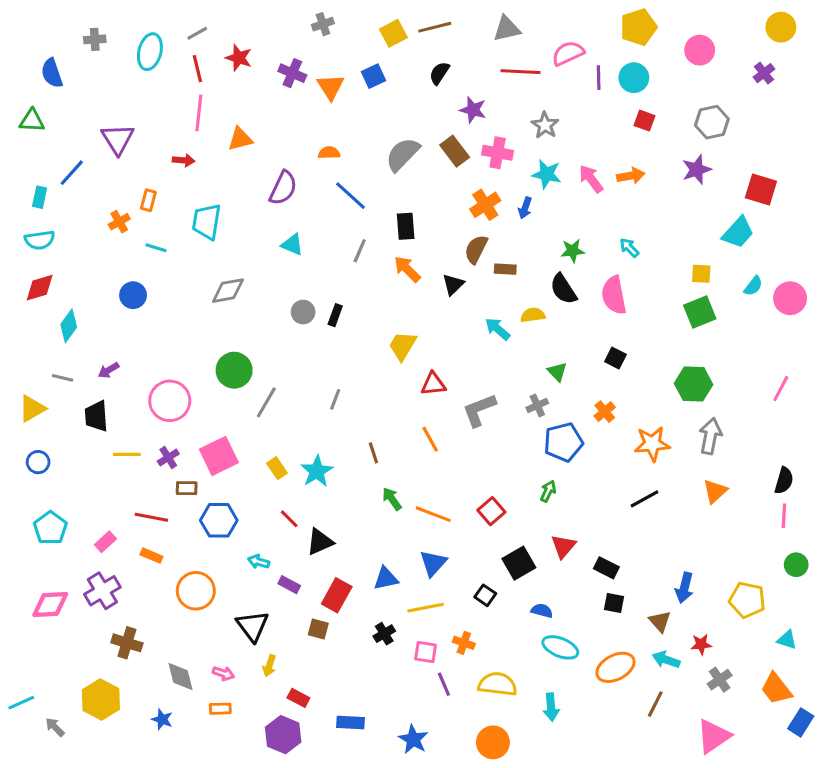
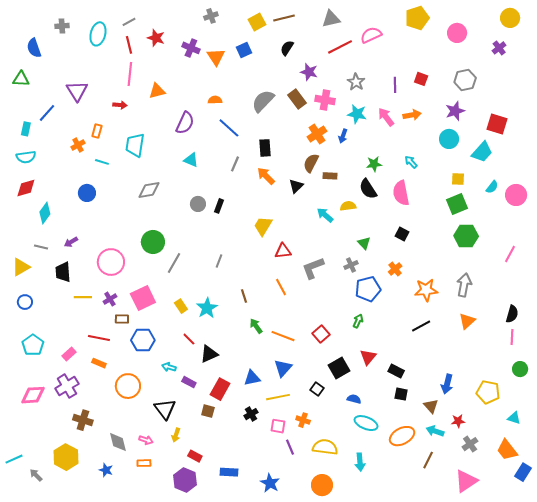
red line: (521, 72) -> (340, 47), turned -30
purple line: (599, 78) -> (395, 85), moved
cyan circle: (634, 78) -> (449, 139), moved
green hexagon: (694, 384) -> (466, 236), moved

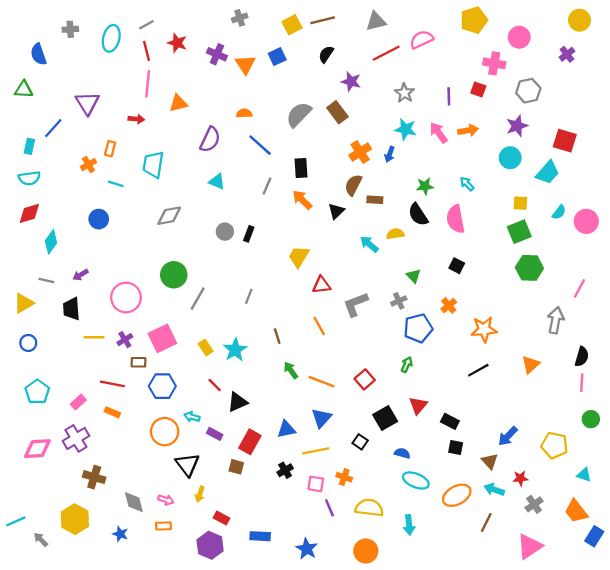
pink cross: (325, 100) -> (494, 63), moved
gray arrow: (464, 285) -> (556, 320), moved
blue arrow: (447, 384) -> (508, 436), turned 30
orange circle: (128, 386) -> (165, 432), moved

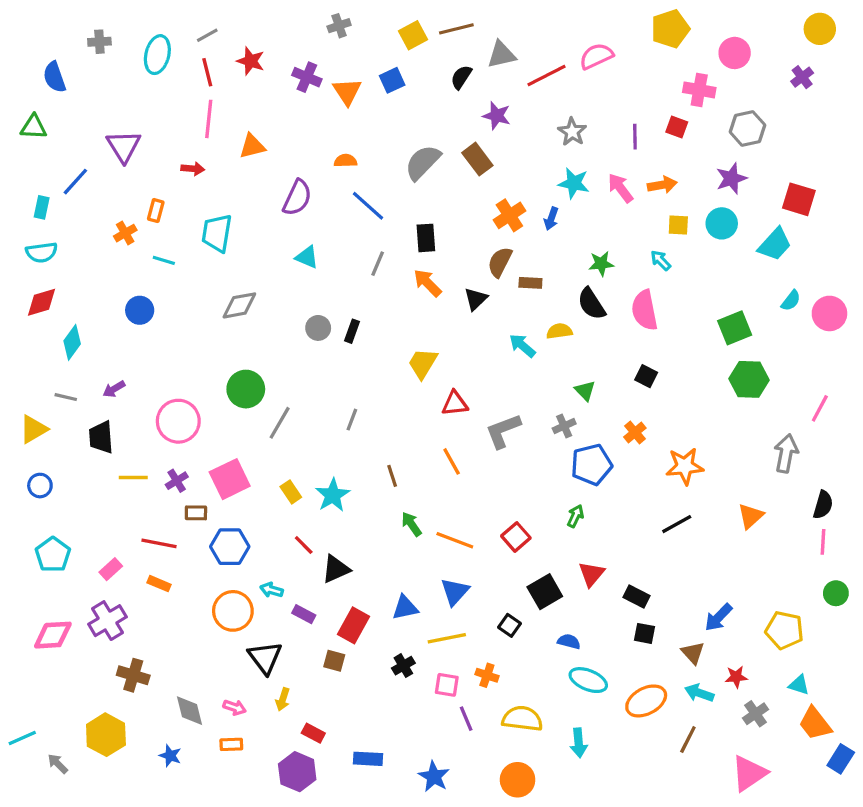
gray triangle: (376, 21) -> (501, 55), moved
yellow square: (520, 203) -> (678, 225), moved
cyan triangle: (584, 475) -> (799, 685), moved

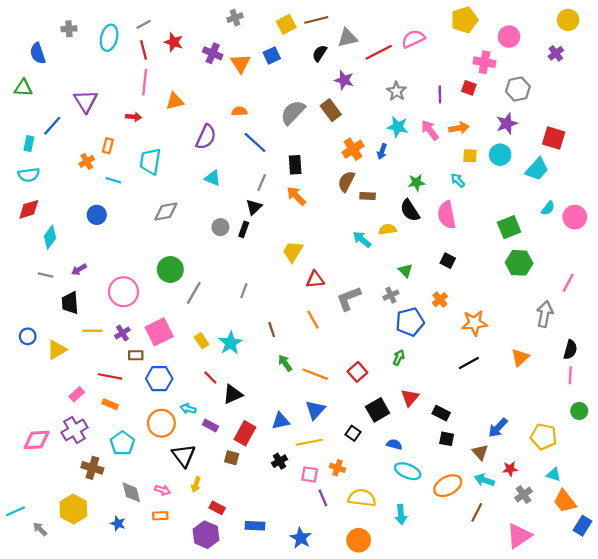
black triangle: (476, 299) -> (254, 207), moved
yellow triangle: (34, 429) -> (57, 350), moved
cyan pentagon: (53, 555) -> (122, 443), moved

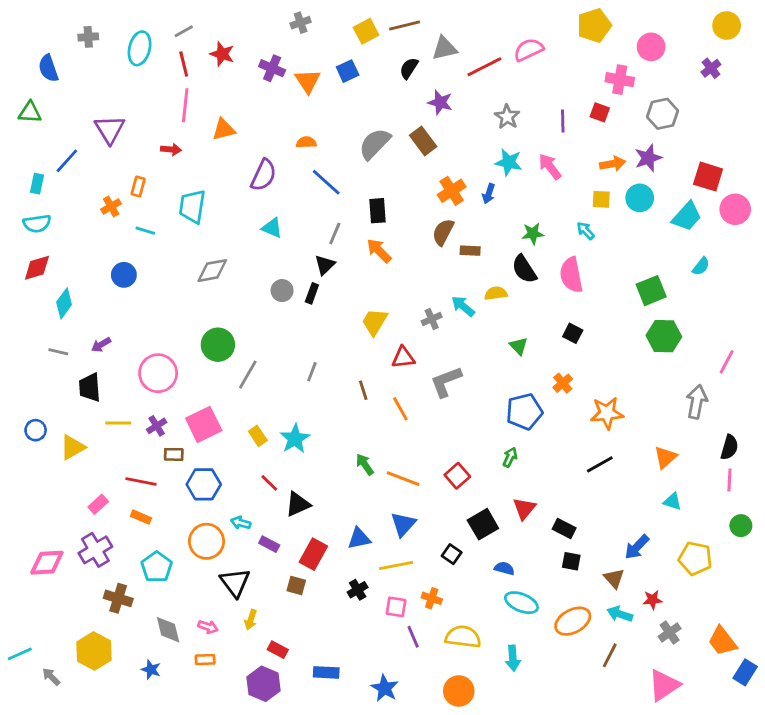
orange arrow: (459, 128) -> (613, 164), moved
pink circle: (575, 217) -> (735, 209), moved
gray cross: (391, 295) -> (432, 319), moved
brown line: (272, 330) -> (363, 390), moved
cyan triangle: (554, 474) -> (672, 501), moved

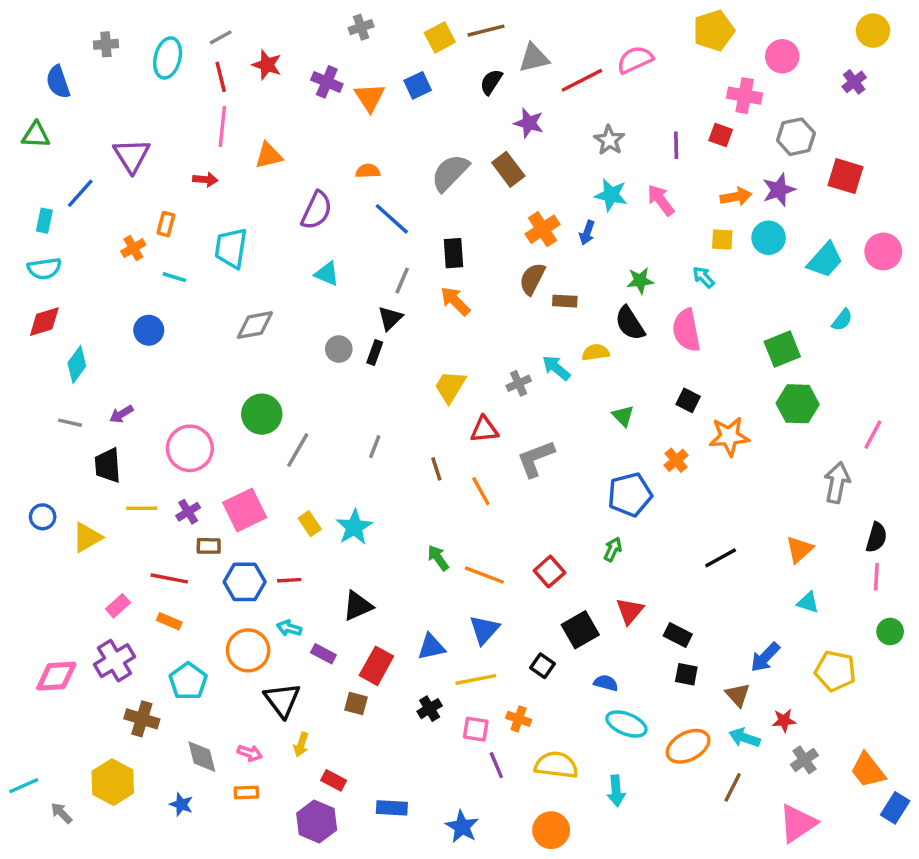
red square: (708, 177) -> (846, 176), moved
orange star: (607, 413) -> (729, 436), moved
red line: (269, 483) -> (289, 580), moved, turned -48

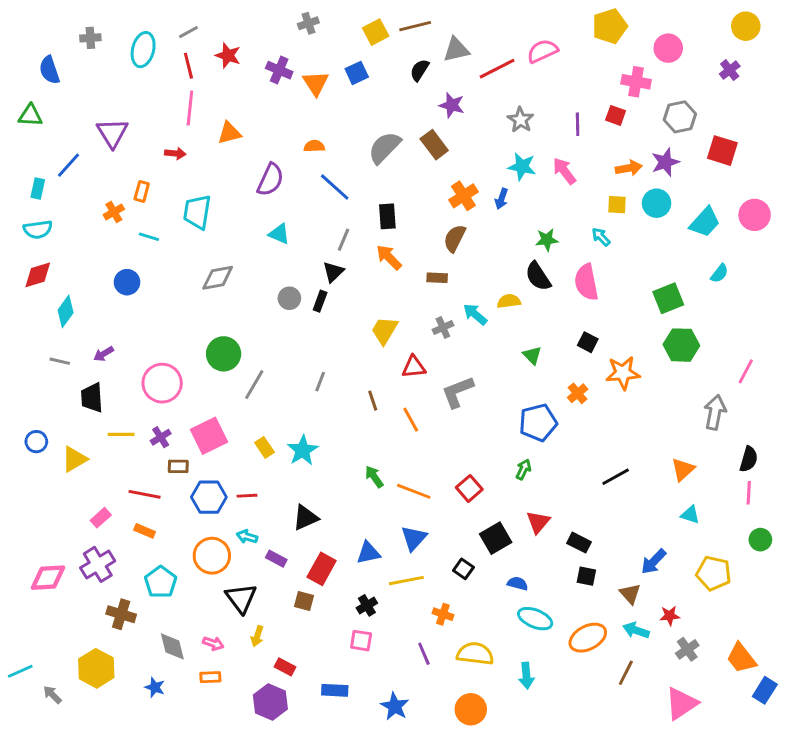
brown rectangle: (565, 301) -> (437, 278), moved
pink square: (476, 729) -> (361, 641), moved

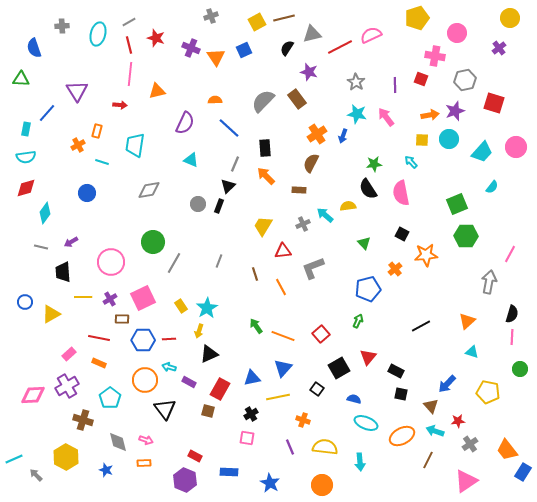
yellow arrow: (257, 636) -> (199, 331), moved

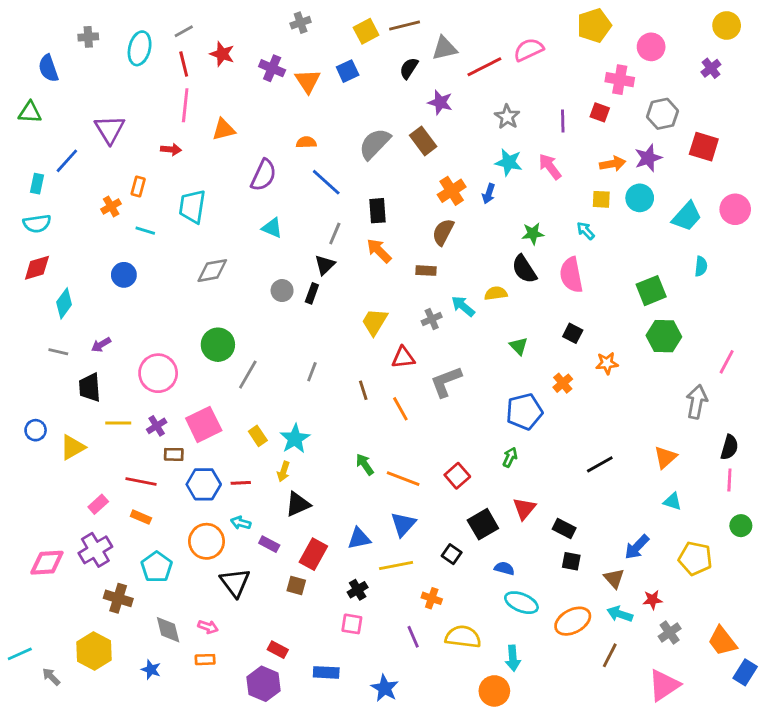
cyan semicircle: (492, 187) -> (701, 266), turned -32
orange star: (426, 255) -> (607, 363), size x0.7
orange circle: (322, 485) -> (494, 691), moved

